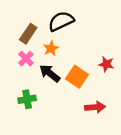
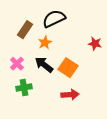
pink cross: (26, 59) -> (17, 64), moved
red star: (106, 64) -> (95, 44), moved
red arrow: (95, 107) -> (70, 95), moved

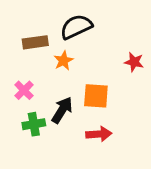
brown rectangle: (25, 30) -> (35, 42), turned 48
black arrow: (44, 65) -> (62, 110), moved, turned 84
orange square: (68, 68) -> (96, 96), turned -30

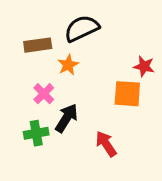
pink cross: (24, 90) -> (44, 94), moved
orange square: (96, 96) -> (127, 94), moved
red arrow: (99, 134) -> (106, 144), turned -120

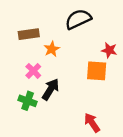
black semicircle: (82, 28) -> (78, 19), moved
green cross: (36, 133) -> (28, 101), turned 30
red arrow: (106, 144) -> (92, 123), moved

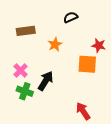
black semicircle: (78, 19) -> (71, 17), size x0.6
orange star: (52, 49) -> (55, 44), moved
pink cross: (33, 71) -> (21, 70), moved

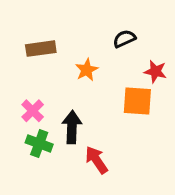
black semicircle: (71, 17) -> (124, 39), moved
black arrow: (46, 81) -> (72, 127), turned -30
red arrow: (83, 111) -> (96, 160), moved

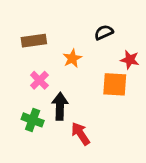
pink cross: (33, 111) -> (39, 80), moved

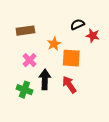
red star: (130, 60) -> (93, 36), moved
orange square: (115, 84) -> (71, 58), moved
red arrow: (80, 134) -> (69, 85), moved

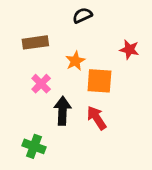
black semicircle: (77, 24) -> (82, 15), moved
green cross: (24, 90) -> (34, 146), moved

